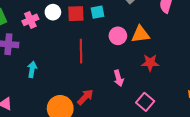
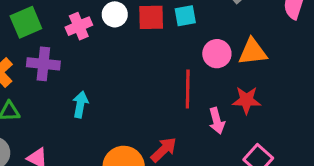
red line: (81, 51) -> (188, 89), moved
red star: (150, 63) -> (246, 100), moved

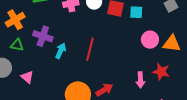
purple cross: (43, 64) -> (43, 36), moved
red line: (188, 89) -> (90, 49), moved

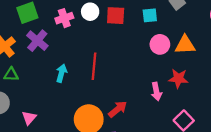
cyan square: (136, 12) -> (150, 15), moved
purple cross: (43, 36) -> (37, 41), moved, turned 30
pink triangle: (27, 77) -> (29, 118), moved, turned 40

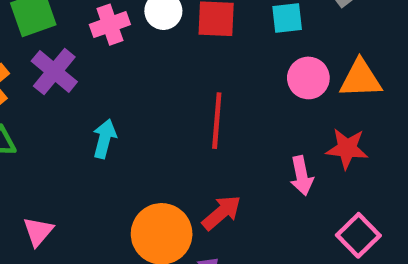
red line: (94, 66) -> (217, 121), moved

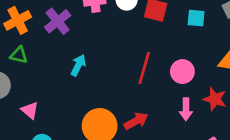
pink circle: (308, 78) -> (182, 72), moved
pink triangle: (38, 231) -> (30, 110), turned -42

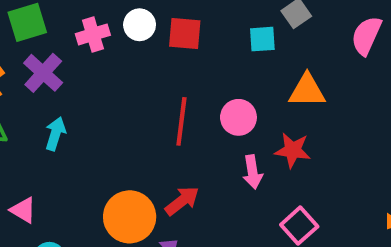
cyan square: (196, 18) -> (262, 39), moved
cyan arrow: (78, 65) -> (55, 134), moved

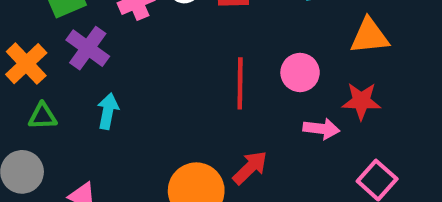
pink arrow: (253, 172) -> (321, 129), turned -68

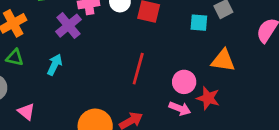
purple cross: (88, 48) -> (68, 26), moved
pink circle: (300, 72) -> (184, 82), moved

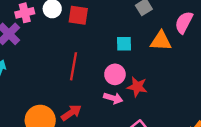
cyan square: (199, 23) -> (124, 44), moved
orange triangle: (223, 61) -> (161, 41), moved

